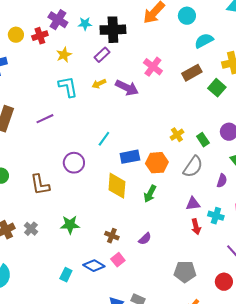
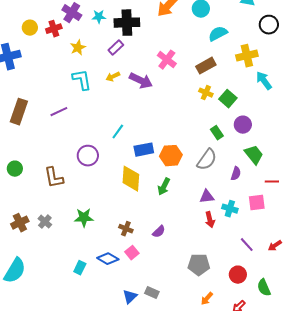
green square: (217, 88) -> (228, 99), moved
yellow cross: (177, 135) -> (206, 93), moved, turned -32

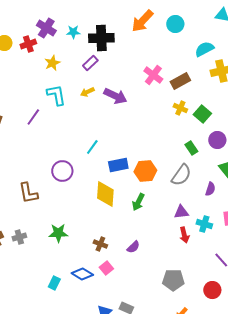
cyan semicircle: (218, 34) -> (204, 49), moved
pink cross: (167, 60) -> (153, 75), moved
purple line: (59, 112) -> (33, 117), moved, turned -30
gray cross: (45, 222) -> (19, 237), turned 32

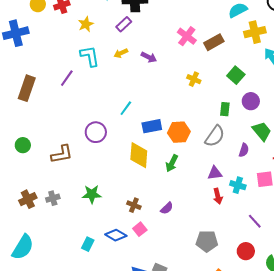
purple arrow: (115, 96) -> (149, 57), size x0.7
yellow cross: (180, 108) -> (194, 79), moved
green rectangle: (191, 148) -> (225, 109), turned 40
brown L-shape: (28, 193) -> (62, 154), turned -90

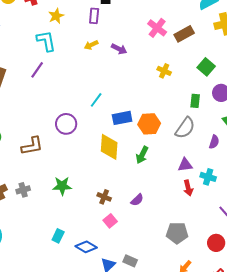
purple rectangle: (124, 24) -> (94, 16), turned -42
cyan L-shape: (90, 56) -> (46, 41), moved
blue diamond: (116, 235) -> (86, 247), moved

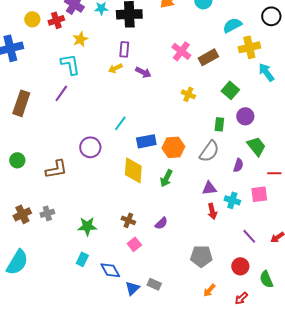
purple rectangle: (94, 16) -> (124, 49), moved
green star: (62, 186) -> (87, 226), moved
blue diamond: (86, 247) -> (110, 270), turned 30

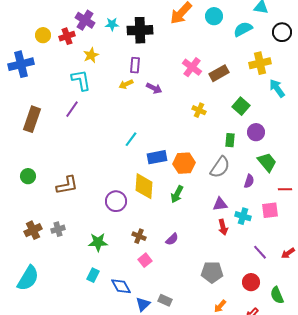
cyan semicircle: (232, 25) -> (243, 29), moved
purple circle: (90, 147) -> (116, 201), moved

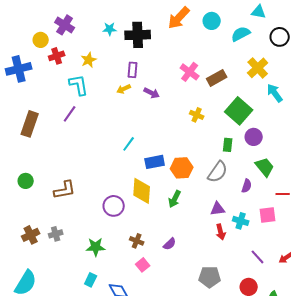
purple cross: (85, 20) -> (65, 25), moved
red cross: (67, 36) -> (57, 56), moved
yellow cross: (260, 63) -> (258, 68), turned -30
green square: (241, 106) -> (239, 111), size x1.5

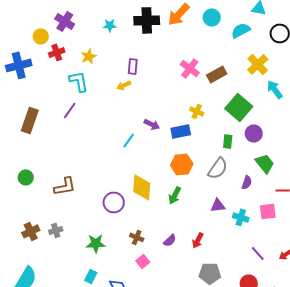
black cross: (138, 35) -> (147, 20), moved
purple arrow: (152, 93) -> (152, 124), moved
blue rectangle: (155, 162) -> (181, 131), moved
red arrow: (221, 232) -> (198, 240), moved, turned 42

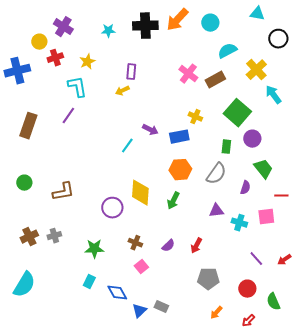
cyan semicircle: (241, 30) -> (227, 51), moved

